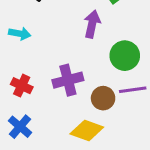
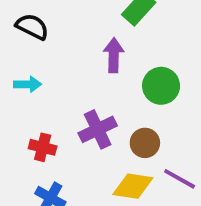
purple line: (133, 90) -> (180, 179), moved, turned 48

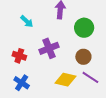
cyan arrow: (28, 84) -> (27, 21), moved, turned 40
brown circle: (145, 143) -> (83, 57), moved

